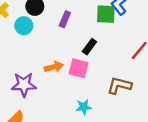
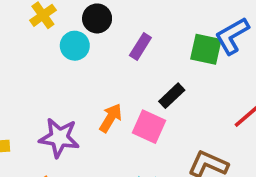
orange arrow: (54, 67) -> (111, 118), turned -54

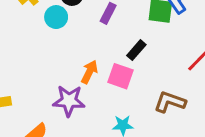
purple star: (59, 138) -> (69, 101), moved

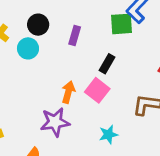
pink square: (120, 76) -> (97, 90), turned 30

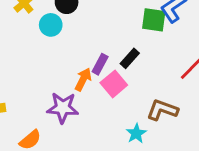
purple rectangle: (75, 35) -> (100, 64), moved
cyan star: (108, 134) -> (136, 133), moved, turned -30

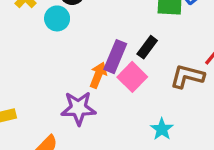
purple rectangle: (100, 64) -> (115, 57), size x1.4
brown L-shape: (162, 110) -> (187, 76), moved

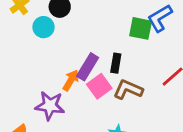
black rectangle: (147, 47) -> (116, 63), turned -36
brown L-shape: (187, 76) -> (128, 90), moved

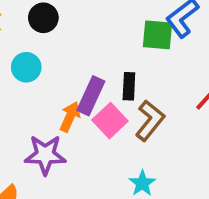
cyan circle: (43, 27) -> (26, 67), moved
brown L-shape: (128, 90) -> (150, 121), turned 112

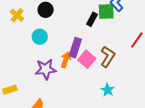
black rectangle: (129, 86) -> (92, 19), moved, turned 32
purple star: (45, 155) -> (46, 69), moved

